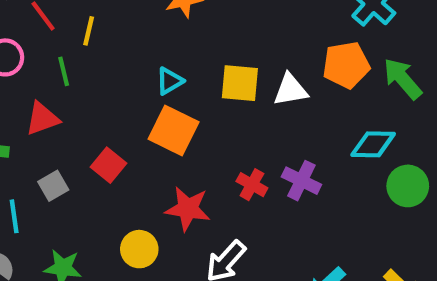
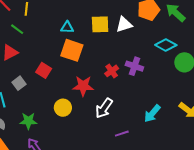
green line: (64, 71) -> (17, 29), turned -32
cyan triangle: (170, 81) -> (67, 27), turned 40
cyan diamond: (373, 144) -> (166, 45), turned 35
red cross: (252, 185) -> (112, 71), turned 32

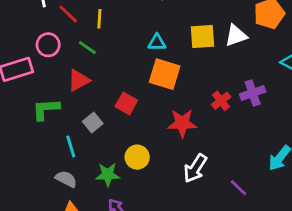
purple cross: (134, 66) -> (253, 93), turned -36
yellow circle: (63, 108) -> (137, 157), moved
white arrow: (104, 108) -> (195, 168), moved
purple line: (122, 134) -> (238, 188), turned 64

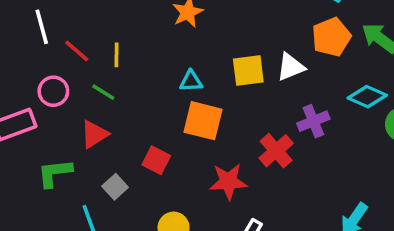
purple cross: (253, 93) -> (313, 121), moved
red cross: (221, 101) -> (276, 151), size x1.4

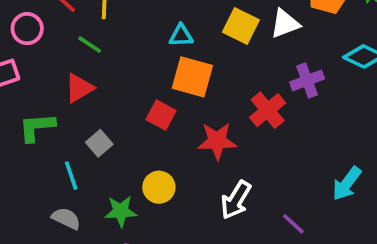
yellow square: (248, 71) -> (241, 26), turned 32
pink circle: (53, 91) -> (27, 29), moved
red square: (156, 160) -> (161, 115), moved

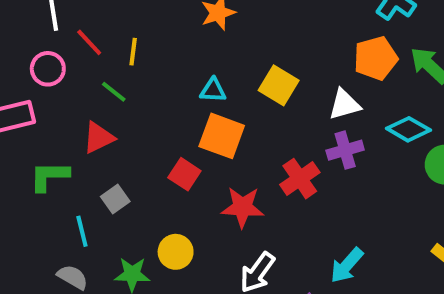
white triangle: (285, 24) -> (344, 104), moved
cyan arrow: (347, 184) -> (347, 265), moved

